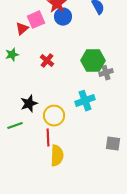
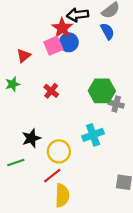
pink square: (36, 20) -> (53, 46), moved
gray cross: (106, 73) -> (116, 104), turned 32
red line: (48, 138) -> (52, 176), turned 54

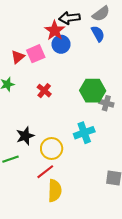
pink square: (53, 46) -> (36, 54), moved

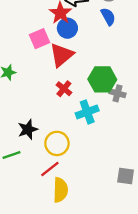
red triangle: (18, 57) -> (62, 55), moved, size x1.6
red cross: (44, 91) -> (64, 89), moved
cyan cross: (84, 133) -> (87, 112), moved

